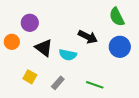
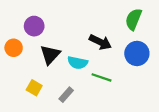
green semicircle: (117, 17) -> (133, 19), turned 48
black triangle: (44, 48) -> (50, 55), turned 36
green line: (95, 85) -> (102, 77), moved

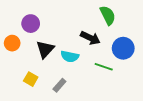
green semicircle: (133, 19) -> (108, 15), moved, turned 132
green line: (102, 77) -> (104, 67), moved

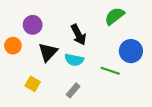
green semicircle: (108, 15) -> (115, 16), turned -102
black arrow: (90, 38) -> (78, 35), moved, turned 36
gray rectangle: (59, 85) -> (73, 90), moved

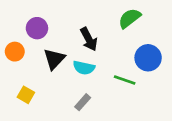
yellow square: (33, 84) -> (26, 95), moved

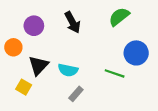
black arrow: (89, 39) -> (72, 22), moved
black triangle: (54, 59) -> (38, 65), moved
cyan semicircle: (84, 68) -> (68, 70), moved

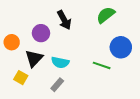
purple circle: (34, 26) -> (41, 33), moved
gray rectangle: (76, 94) -> (57, 85), moved

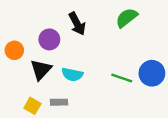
blue circle: (121, 47) -> (152, 73), moved
yellow square: (21, 78) -> (32, 106), moved
gray rectangle: (57, 85) -> (59, 102), moved, turned 48

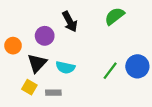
green line: (122, 78) -> (110, 71), turned -72
yellow square: (32, 106) -> (29, 87), moved

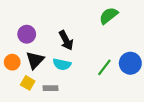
black arrow: (70, 22) -> (66, 40), moved
purple circle: (45, 36) -> (27, 34), moved
orange circle: (13, 46) -> (12, 62), moved

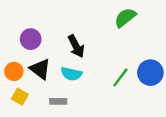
black triangle: (35, 60) -> (40, 69), turned -36
yellow square: (28, 83) -> (20, 97), moved

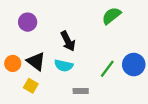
purple circle: (31, 39) -> (28, 22), moved
yellow square: (20, 97) -> (31, 86), moved
gray rectangle: (58, 101) -> (81, 91), moved

